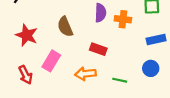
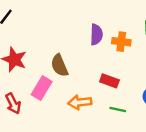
brown semicircle: (65, 27) -> (59, 65), moved
red rectangle: (98, 49) -> (109, 81), moved

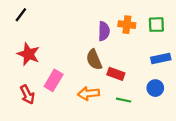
orange cross: (121, 42) -> (127, 25), moved
brown semicircle: (59, 65) -> (94, 60), moved

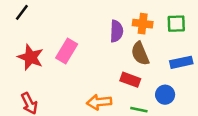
brown semicircle: (94, 60) -> (140, 54), moved
pink rectangle: (54, 80) -> (67, 51), moved
blue circle: (155, 88) -> (165, 95), moved

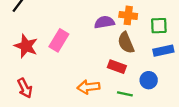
green square: (176, 24) -> (159, 26), moved
purple semicircle: (116, 31) -> (104, 22), turned -102

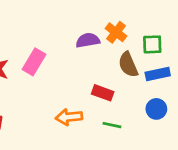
orange cross: (128, 15) -> (116, 32), turned 30
brown semicircle: (126, 43) -> (128, 65), moved
blue circle: (149, 80) -> (156, 109), moved

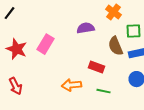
orange cross: (116, 32) -> (114, 12), moved

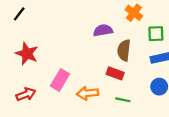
pink rectangle: (46, 44) -> (60, 80), moved
brown semicircle: (116, 46) -> (124, 50), moved, turned 30
red arrow: (16, 86) -> (26, 94), turned -84

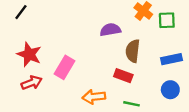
green square: (156, 34) -> (167, 20), moved
pink rectangle: (60, 80) -> (64, 67), moved
red arrow: (26, 94) -> (32, 83), moved

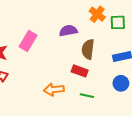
pink rectangle: (64, 67) -> (28, 41), moved

